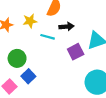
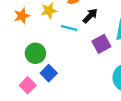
black arrow: (66, 27) -> (90, 16), turned -40

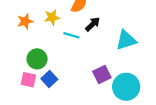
purple square: (101, 44) -> (102, 74), moved
pink square: (28, 85) -> (28, 80), moved, turned -35

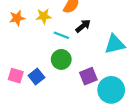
green circle: (37, 59) -> (61, 59), moved

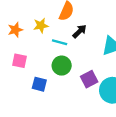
pink square: (16, 76) -> (20, 61), moved
blue square: (36, 77) -> (39, 84), turned -32

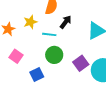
pink square: (20, 61) -> (16, 56), turned 32
blue square: (39, 84) -> (37, 75), turned -32

